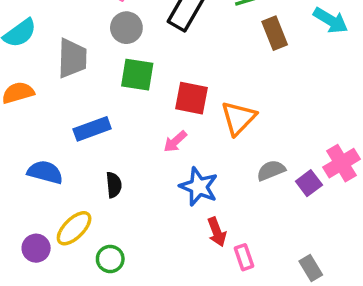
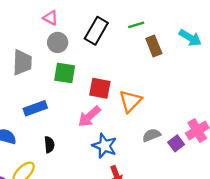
pink arrow: (175, 141) -> (89, 116), size x1.5

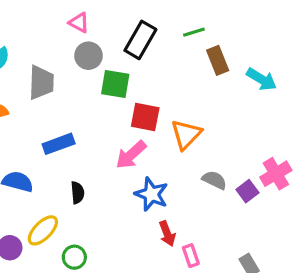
cyan arrow: (190, 38) -> (262, 79), moved
green square: (65, 73) -> (115, 84), moved
gray semicircle: (151, 135) -> (214, 180), turned 48

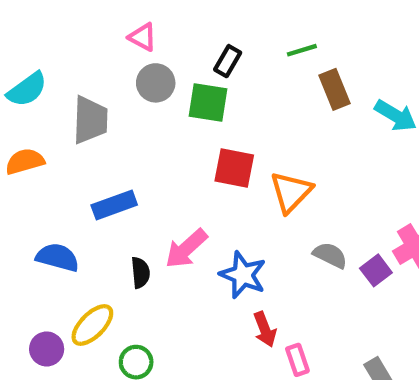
black rectangle: (140, 40) -> (228, 61), size x0.6
green square: (115, 84) -> (208, 103), moved
pink arrow: (131, 155) -> (186, 249), moved

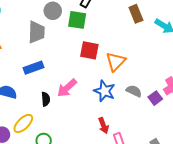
gray trapezoid: (90, 120) -> (37, 32), moved
blue star: (243, 275) -> (105, 91), moved

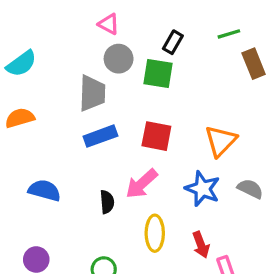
red square: (89, 50) -> (156, 136), moved
blue rectangle: (33, 68) -> (100, 136), moved
yellow ellipse: (23, 123) -> (155, 233), moved, turned -45

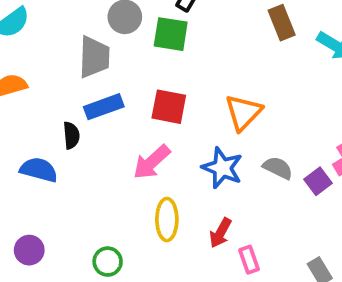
black semicircle: (107, 202) -> (71, 135), moved
red arrow: (201, 245) -> (220, 233), turned 50

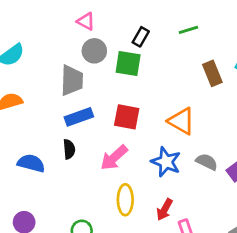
brown rectangle: (282, 23) -> (212, 73), moved
orange triangle: (243, 112) -> (181, 121), turned -44
black semicircle: (71, 135) -> (69, 149), moved

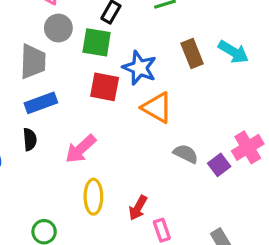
red square: (127, 117) -> (105, 87), moved
blue star: (166, 162) -> (140, 68), moved

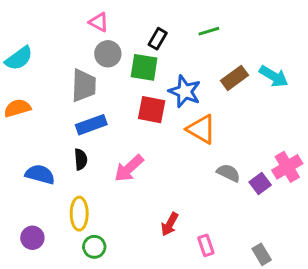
brown rectangle: (192, 53) -> (234, 78), turned 76
yellow ellipse: (93, 197) -> (79, 214), moved
red arrow: (138, 208) -> (170, 224), moved

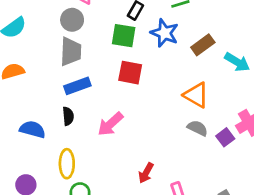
gray circle: (108, 54) -> (72, 20), moved
cyan arrow: (274, 76) -> (237, 62), moved
blue star: (185, 91) -> (164, 33), moved
orange triangle: (201, 129) -> (196, 95), moved

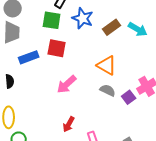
cyan arrow: (237, 62) -> (138, 29), moved
blue rectangle: (77, 86) -> (29, 57), moved
pink arrow: (110, 124) -> (67, 84), moved

